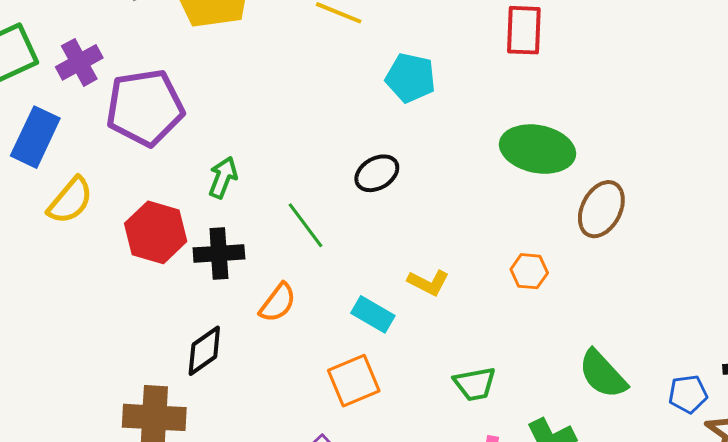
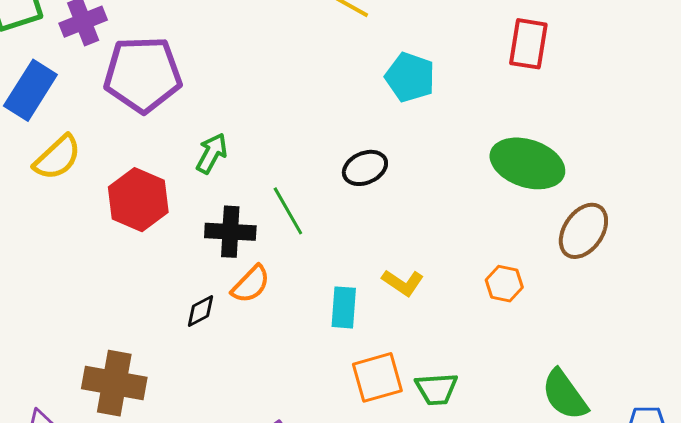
black cross: (219, 253) -> (230, 232), moved
cyan rectangle: (373, 314) -> (344, 307), turned 57
black diamond: (204, 351) -> (201, 311), moved, size x0.7
orange square: (354, 381) -> (377, 377), moved

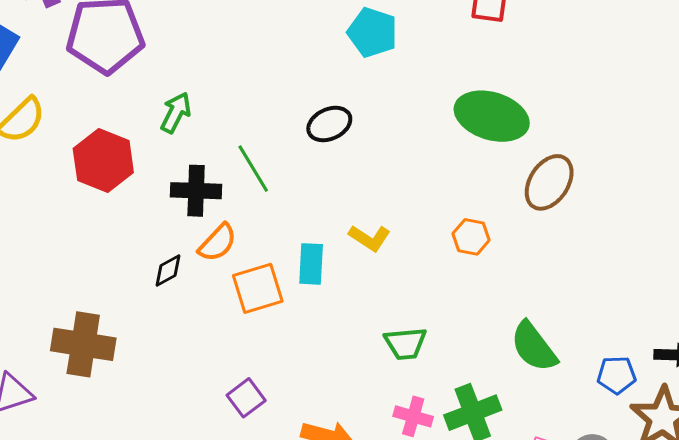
orange square: (377, 377) -> (258, 288), moved

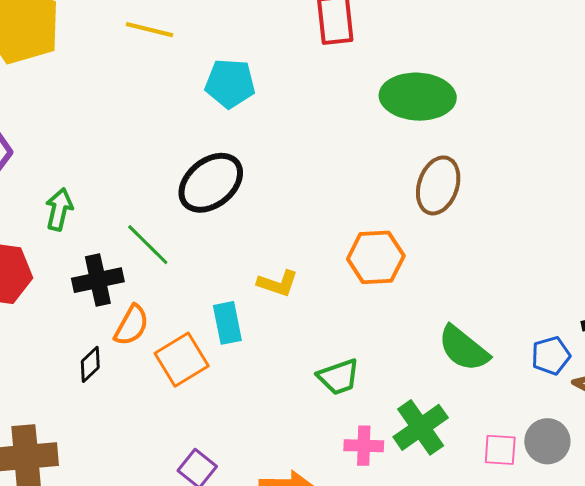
green ellipse: (492, 116) -> (418, 97), moved
black ellipse: (329, 124) -> (211, 183), size x1.5
orange hexagon: (471, 237) -> (376, 257), size x1.5

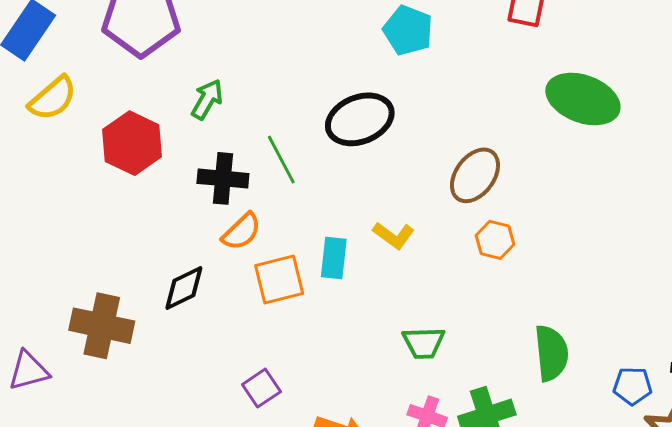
brown ellipse: (438, 185) -> (475, 175), moved
orange hexagon: (376, 257) -> (495, 240), size x0.7
green semicircle: (464, 348) -> (551, 353), turned -152
black diamond: (90, 364) -> (184, 288), moved, size x1.4

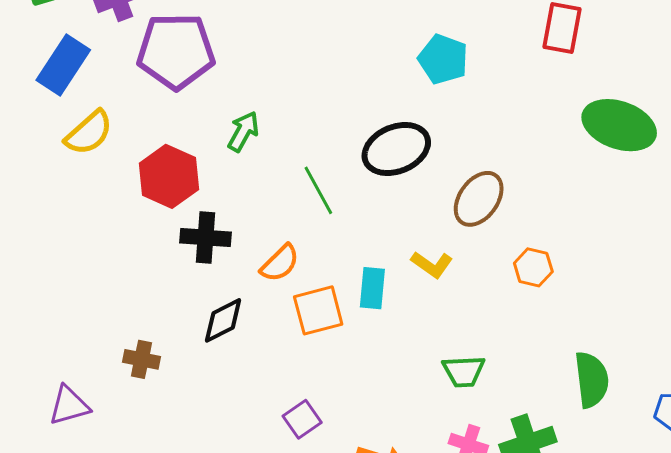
brown ellipse: (475, 175) -> (479, 199), moved
black cross: (223, 178) -> (205, 237), moved
brown cross: (102, 326) -> (141, 359), size x0.6

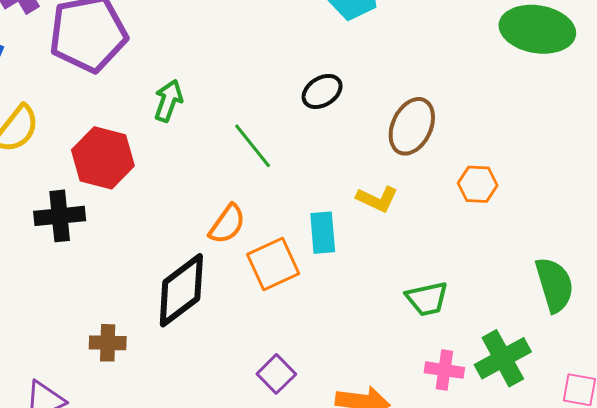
black ellipse: (396, 149) -> (322, 91), size x0.6
black cross: (205, 237) -> (60, 216), moved
black diamond: (223, 320) -> (181, 290), size x1.5

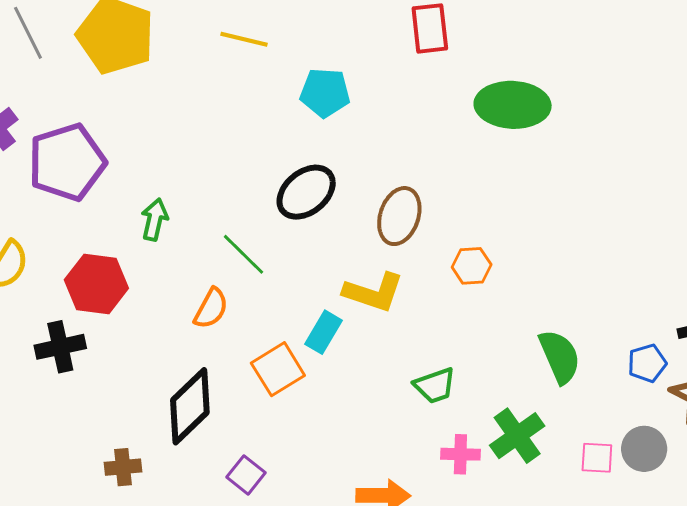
black ellipse: (322, 91) -> (306, 192), size x1.5
yellow L-shape: (377, 199) -> (374, 292), size x1.5
orange semicircle: (227, 224) -> (211, 308), moved
cyan rectangle: (323, 233) -> (323, 332), turned 42
purple square: (276, 374) -> (246, 475), moved

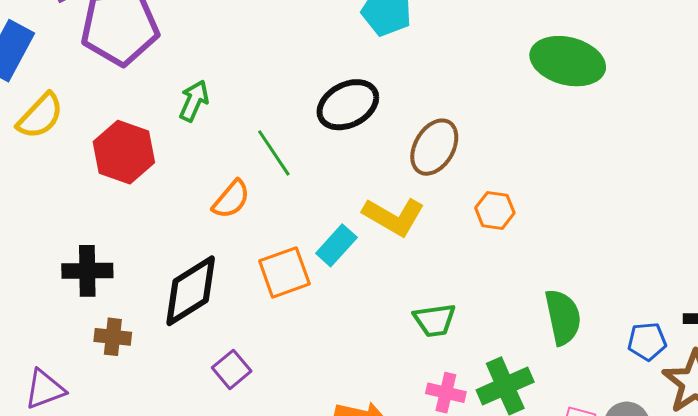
black cross: (60, 347) -> (87, 271), moved

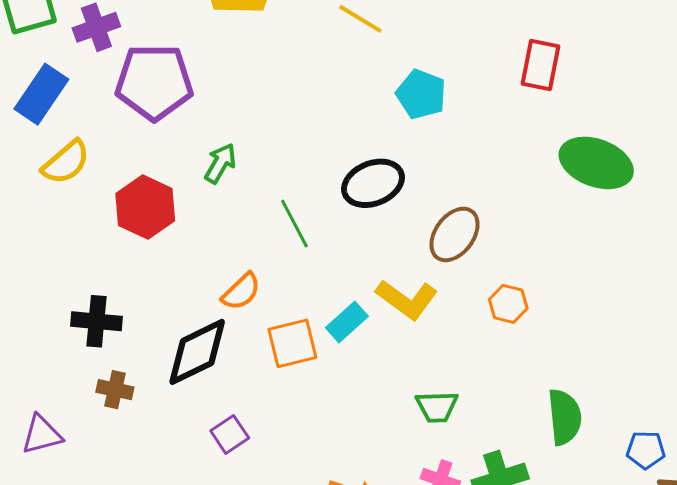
orange semicircle: (231, 199) -> (241, 292), moved

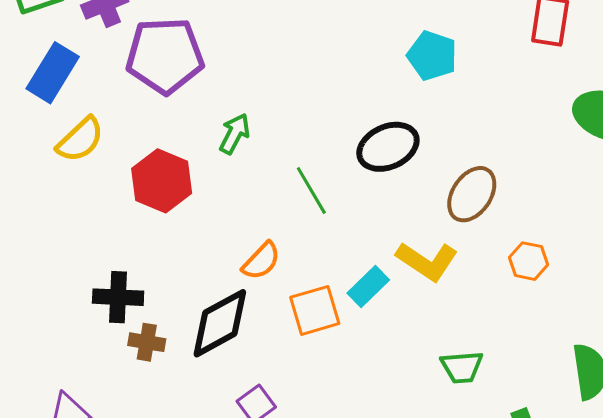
brown cross: (115, 390) -> (147, 342), moved

